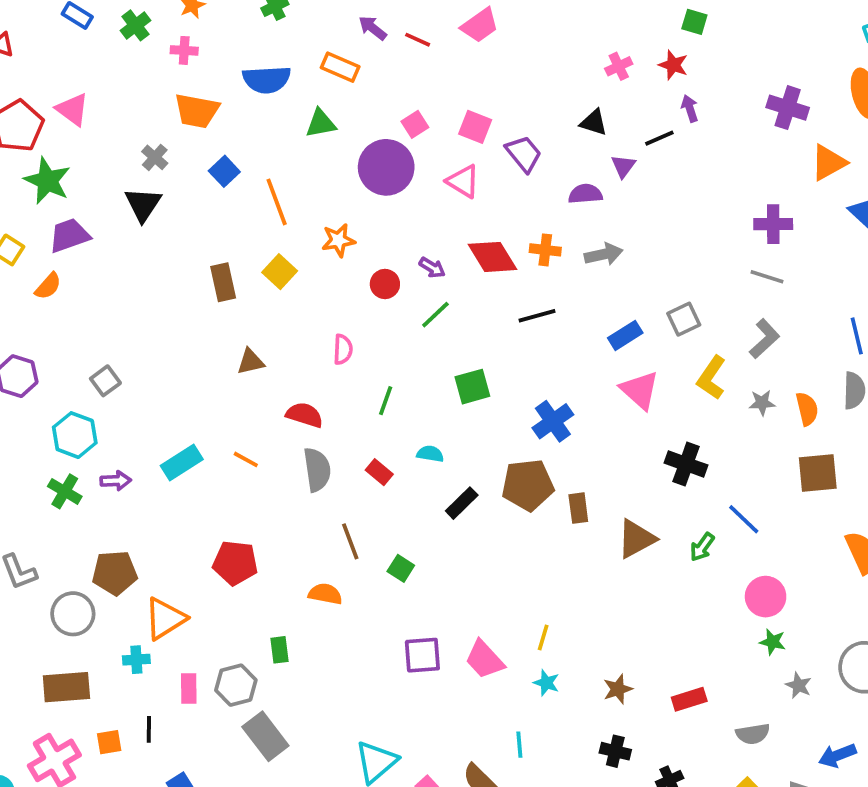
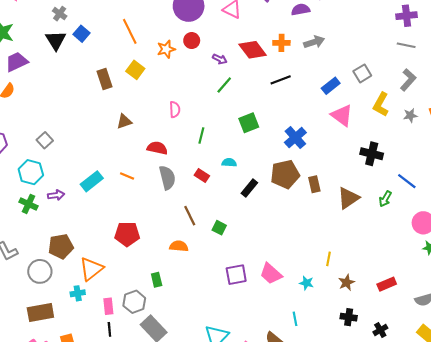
blue square: (224, 171) -> (81, 34), moved
red circle: (385, 284) -> (192, 41), moved
yellow line: (543, 638) -> (329, 259), moved
black line: (149, 729) -> (109, 329), moved

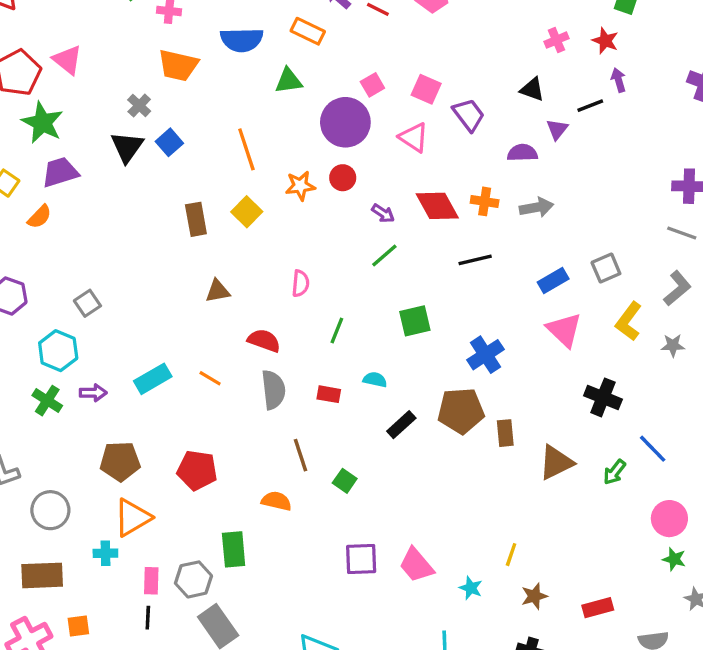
red rectangle: (202, 176) -> (329, 394), turned -32
brown pentagon: (61, 246) -> (120, 461), moved
green rectangle: (157, 280) -> (234, 549), size x1.5

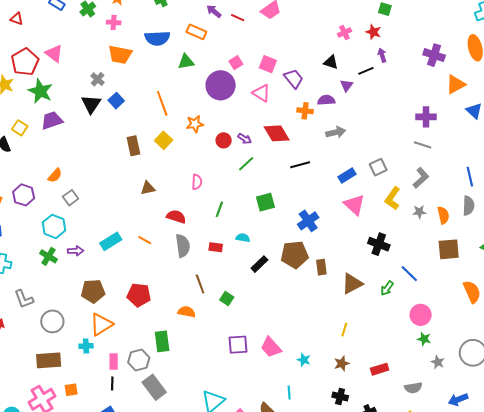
red circle: (343, 178) -> (224, 140), moved
orange cross: (485, 201) -> (305, 111), moved
orange semicircle: (39, 217) -> (55, 175), moved
yellow line: (511, 555) -> (344, 330), moved

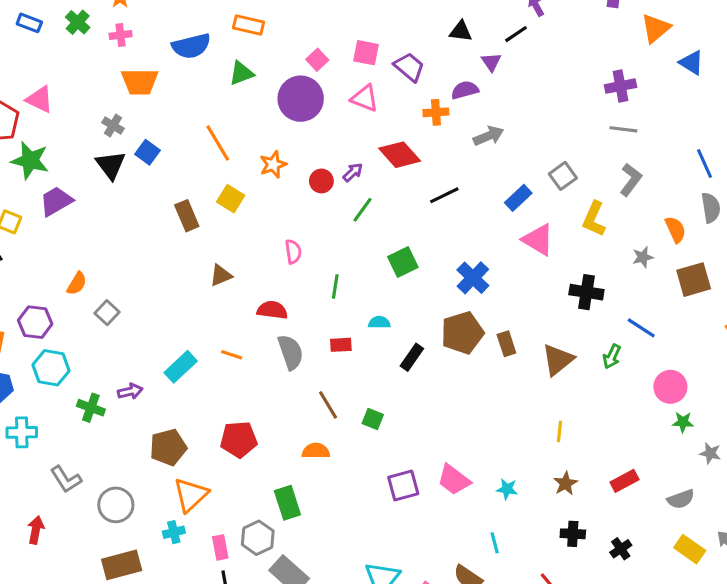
purple arrow: (245, 139) -> (353, 172), turned -64
gray star: (419, 212) -> (643, 257), moved
cyan hexagon: (54, 226) -> (51, 368), moved

